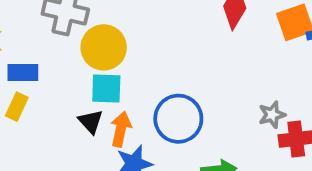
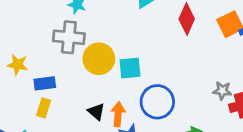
cyan square: (106, 89) -> (130, 68), moved
gray star: (272, 115) -> (222, 91), turned 30

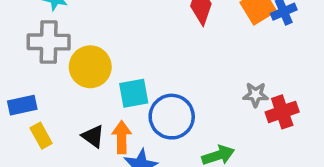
cyan square: (130, 68) -> (134, 93), moved
yellow rectangle: (44, 108) -> (41, 136), moved, turned -42

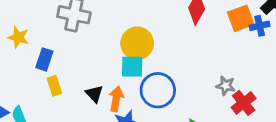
yellow circle: (90, 67) -> (137, 43), moved
blue rectangle: (22, 105) -> (44, 59), turned -70
red cross: (282, 112) -> (244, 103), turned -30

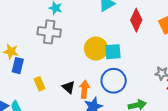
blue rectangle: (44, 59) -> (18, 66), moved
cyan square: (132, 67) -> (113, 52), moved

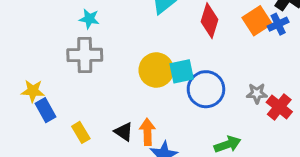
blue rectangle: (18, 66) -> (45, 110), turned -35
blue circle: (114, 81) -> (206, 89), moved

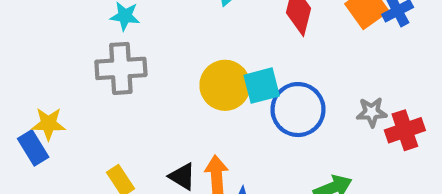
red cross: (279, 107) -> (405, 130), turned 35
blue rectangle: (45, 110) -> (33, 148), moved

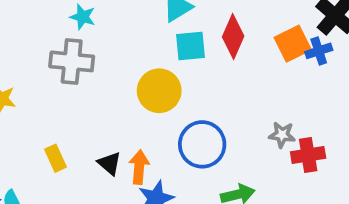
cyan square: (262, 86) -> (190, 46), moved
blue circle: (298, 110) -> (202, 144), moved

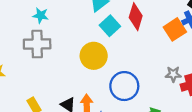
orange square: (293, 44) -> (175, 29), moved
cyan square: (190, 46) -> (110, 26), turned -30

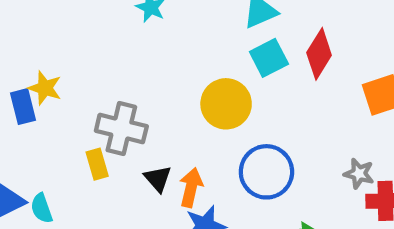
gray cross: (37, 44) -> (121, 129), moved

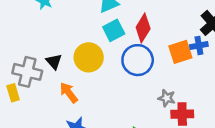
blue circle: (266, 172) -> (138, 60), moved
black triangle: (158, 179) -> (54, 62), moved
orange arrow: (191, 188) -> (69, 93), moved, turned -50

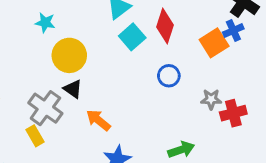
yellow circle: (89, 57) -> (69, 55), moved
blue circle: (138, 60) -> (169, 76), moved, size x0.6
gray cross: (27, 72) -> (45, 108), turned 36

